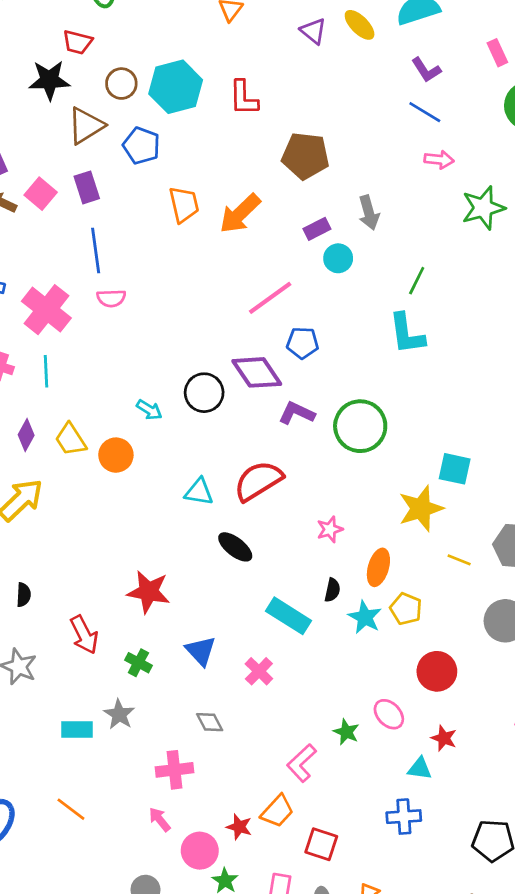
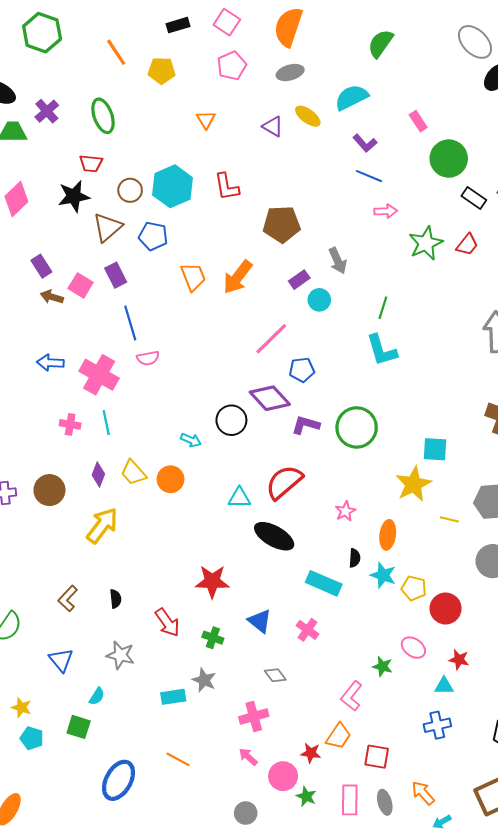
black ellipse: (235, 547) -> (274, 536), size x1.4
yellow pentagon: (406, 609) -> (414, 588), moved

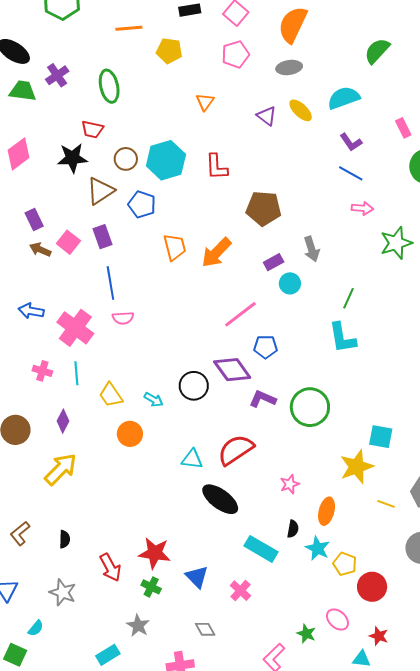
orange line: (116, 52) -> (129, 28), turned -68
yellow trapezoid: (133, 473) -> (111, 395), moved
red star: (212, 581) -> (155, 553), moved
cyan rectangle: (173, 697) -> (108, 655), moved, turned -30

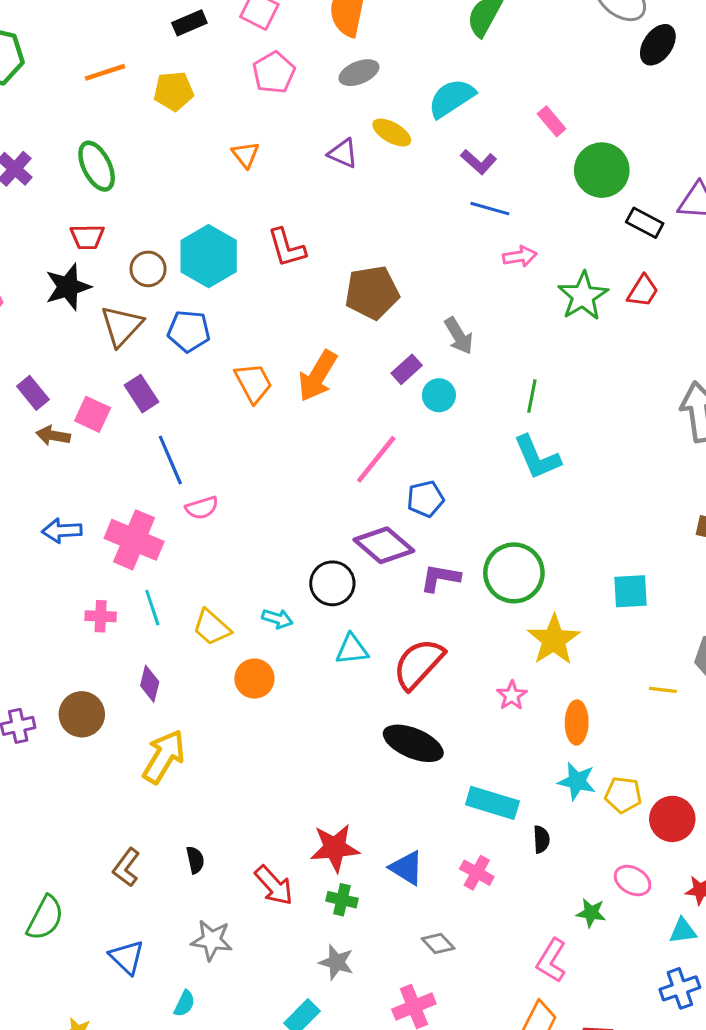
cyan triangle: (192, 459) -> (352, 649), moved
yellow star: (357, 467) -> (554, 640), moved
black semicircle: (293, 529) -> (541, 839), moved

